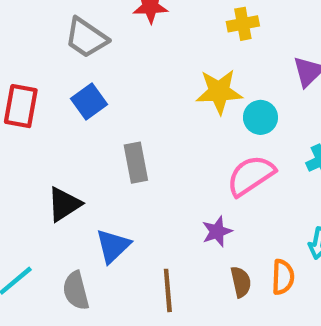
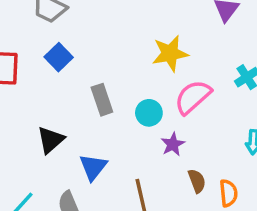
yellow star: (219, 92) -> (170, 53), moved
cyan circle: (260, 117) -> (149, 113), moved
orange semicircle: (283, 277) -> (228, 193), moved

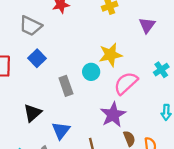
cyan circle: (149, 113) -> (91, 72), moved
purple star: (173, 144) -> (113, 115), size x1.6

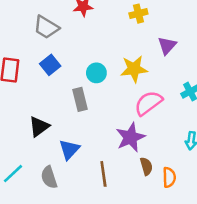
purple triangle: (147, 25) -> (167, 46), moved
cyan circle: (91, 72) -> (96, 73), moved

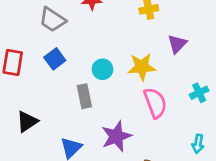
pink semicircle: (148, 103) -> (155, 103), turned 104
black triangle: (39, 127) -> (27, 122), moved
purple star: (130, 137) -> (116, 136), moved

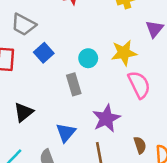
gray trapezoid: (52, 20) -> (24, 25), moved

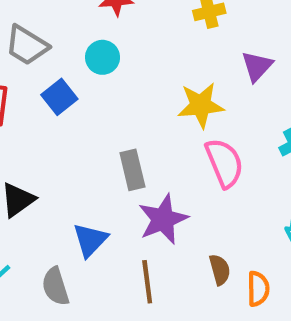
cyan circle: (88, 58) -> (103, 57), moved
gray rectangle: (74, 84) -> (132, 170), moved

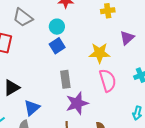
blue square: (59, 97) -> (57, 46), moved
blue triangle: (90, 240) -> (32, 108), moved

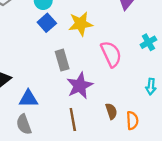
yellow star: (100, 53) -> (81, 24), moved
blue triangle: (32, 108) -> (28, 99), turned 48

